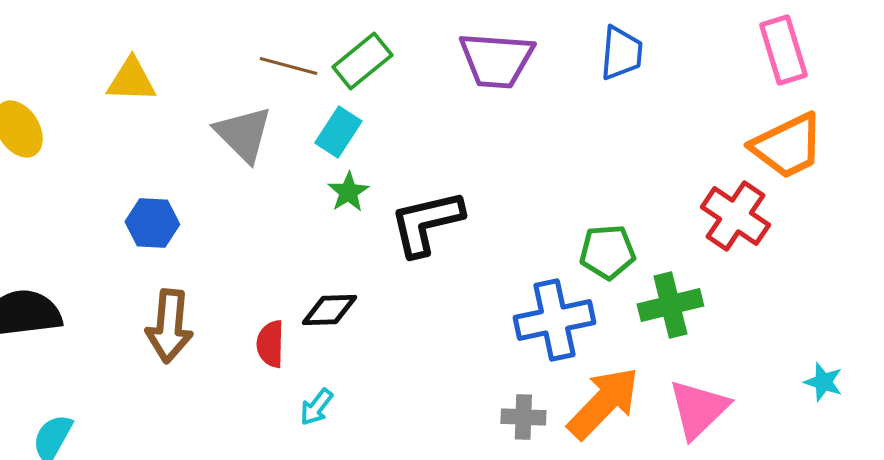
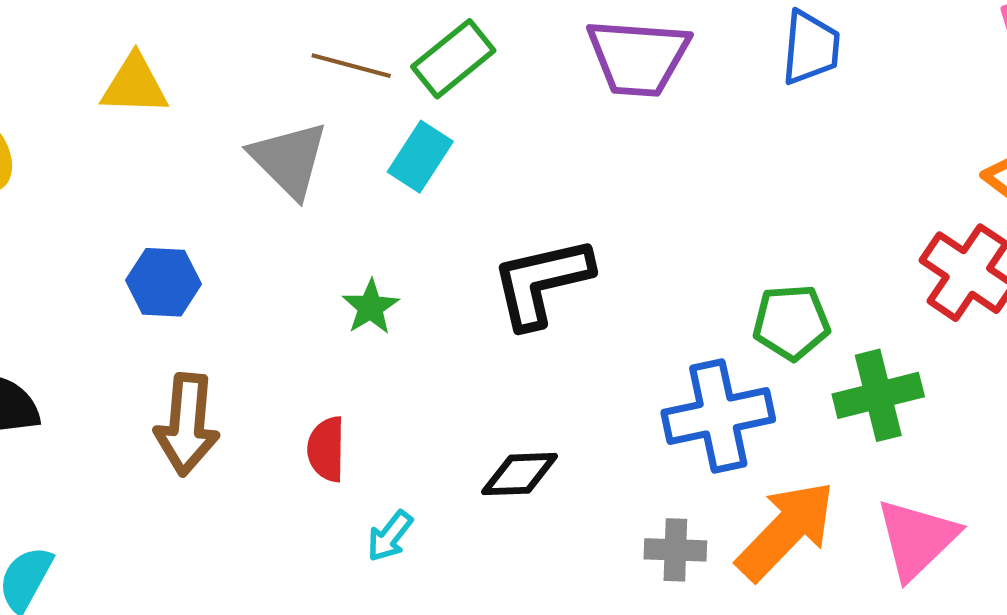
green star: (348, 192) -> (370, 307), moved
black diamond: (329, 310) -> (519, 474), moved

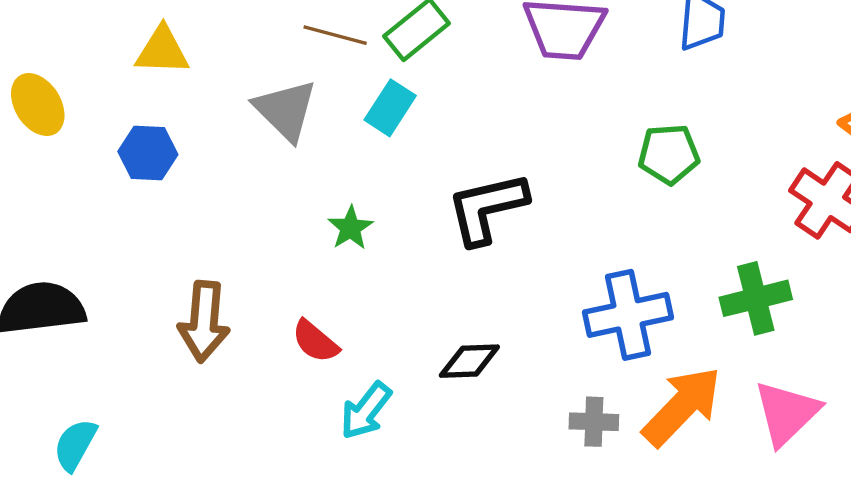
blue hexagon: (164, 282) -> (148, 153), moved
green pentagon: (791, 322) -> (669, 154), moved
red semicircle: (326, 449) -> (315, 341), turned -51
cyan arrow: (390, 536) -> (366, 411), size x1.4

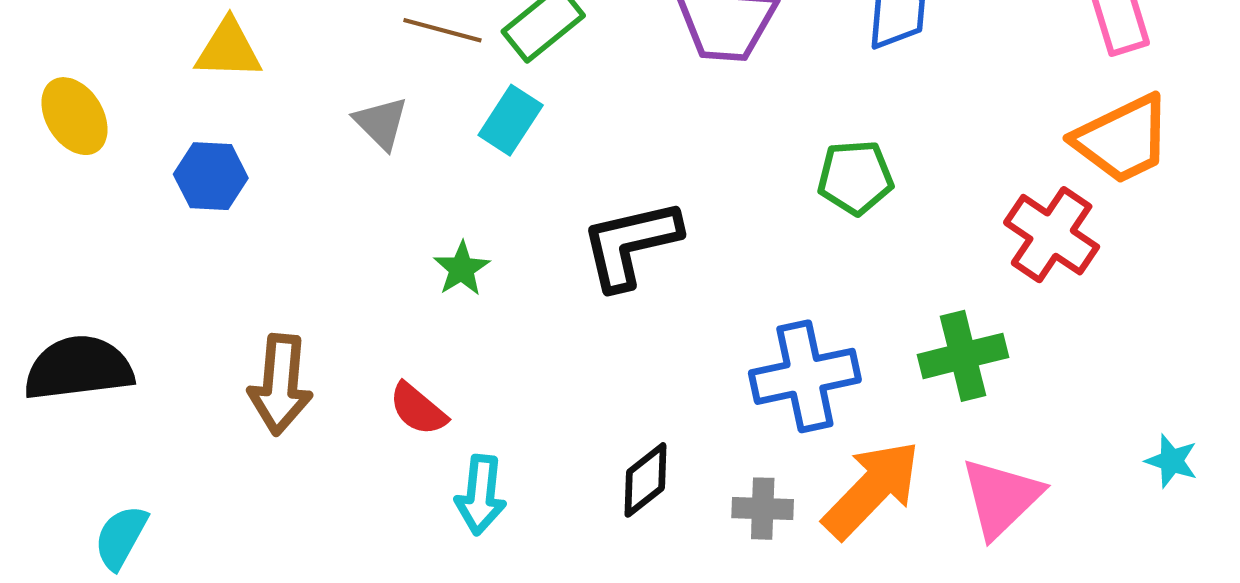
gray triangle: (286, 110) -> (381, 123), size x0.7
black diamond: (469, 361) -> (645, 480), moved, turned -36
cyan arrow: (366, 411) -> (481, 495), turned -32

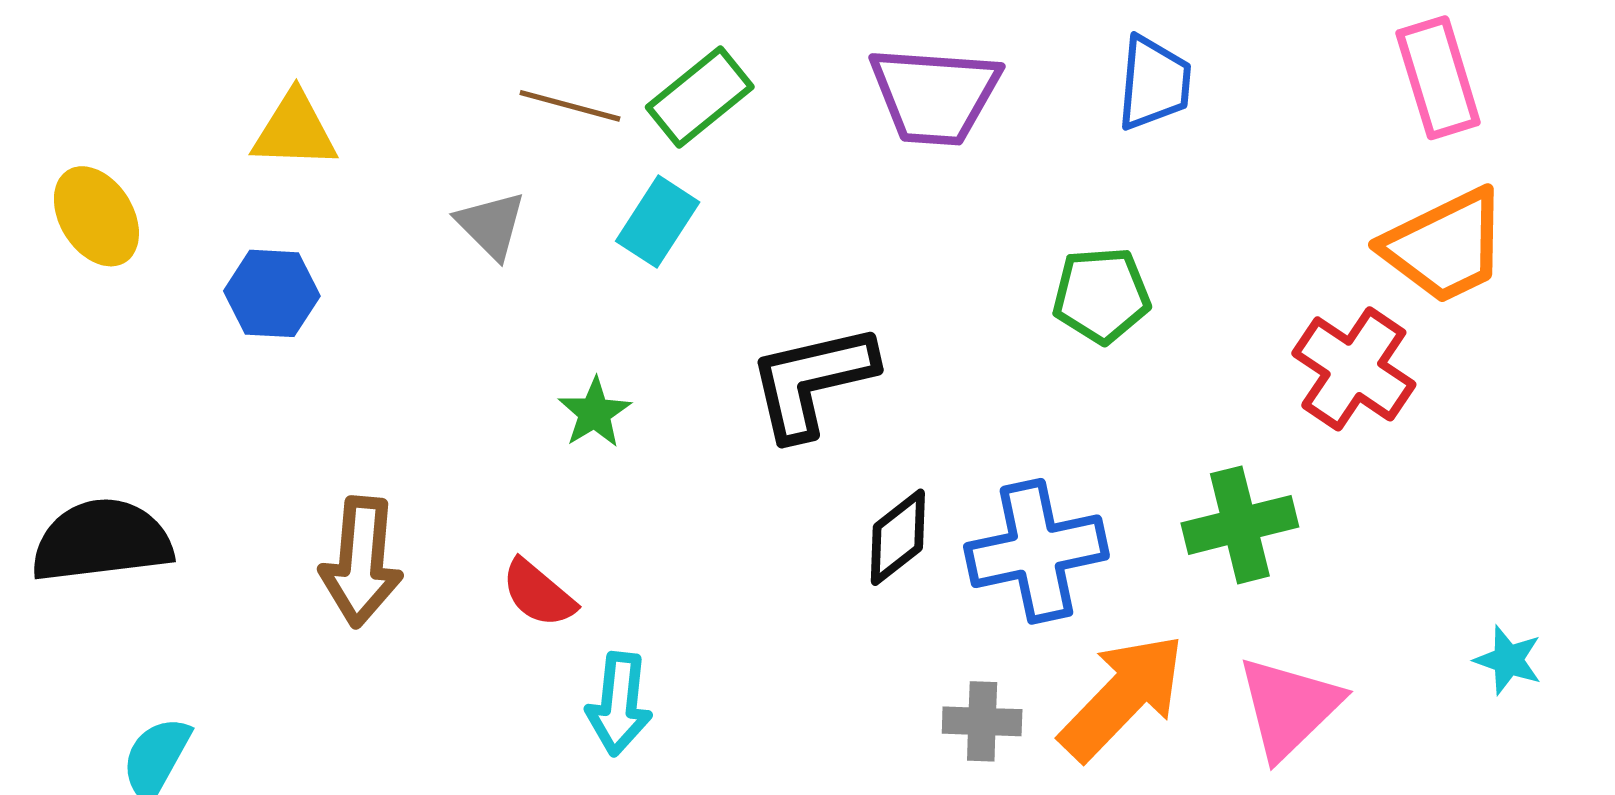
black diamond: (645, 480) -> (898, 537), moved

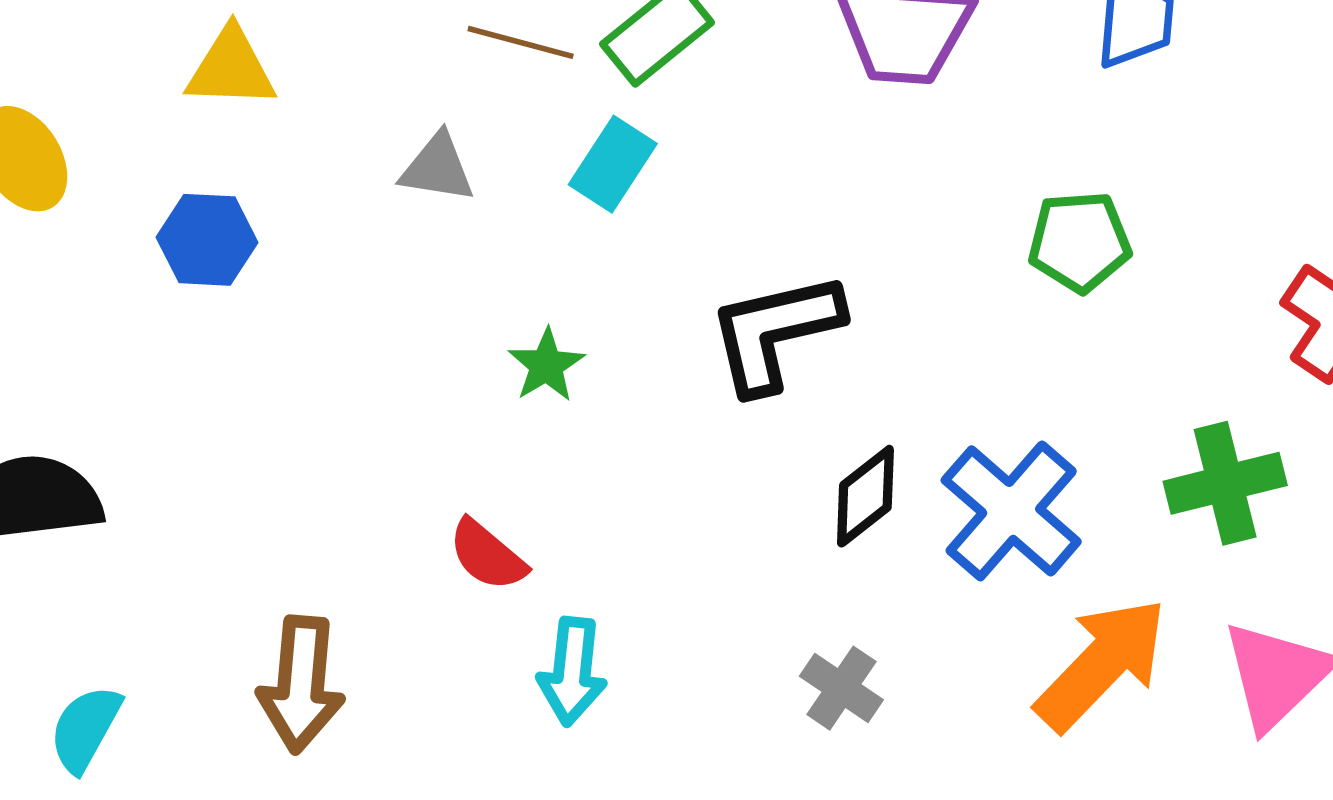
gray triangle: (491, 225) -> (438, 168), turned -36
blue cross: (1036, 551) -> (1011, 511), turned -37
brown arrow: (361, 562) -> (301, 684), moved
gray cross: (982, 721) -> (841, 688), moved, turned 32

